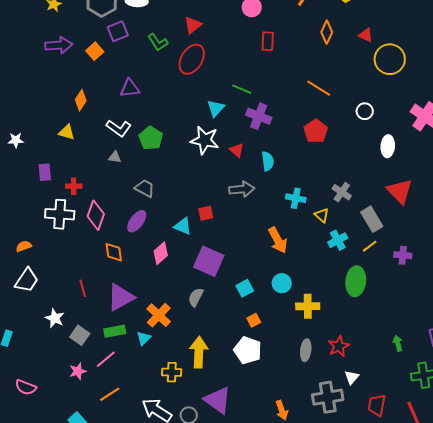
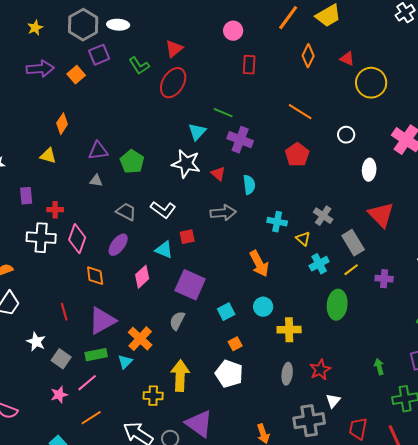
purple triangle: (130, 88) -> (98, 151), moved
white L-shape: (119, 128) -> (163, 210), moved

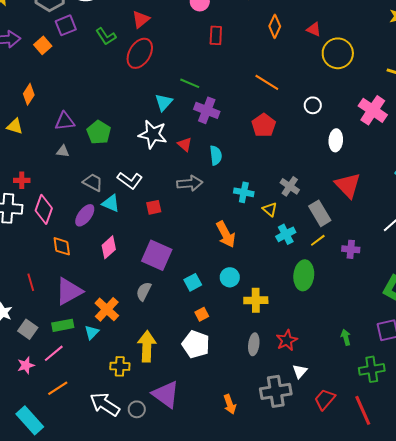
cyan triangle: (164, 250) -> (111, 203), moved
red trapezoid: (358, 429) -> (325, 399), turned 30

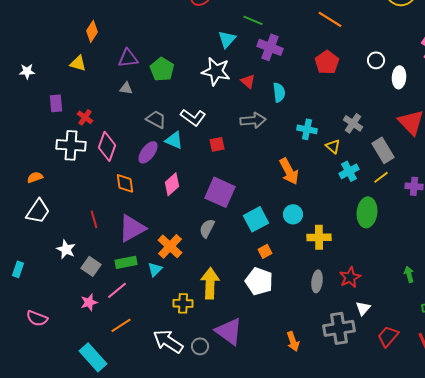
white circle: (313, 105) -> (376, 60), moved
red cross: (22, 180) -> (85, 117), turned 35
cyan square: (193, 282) -> (256, 219), size x1.4

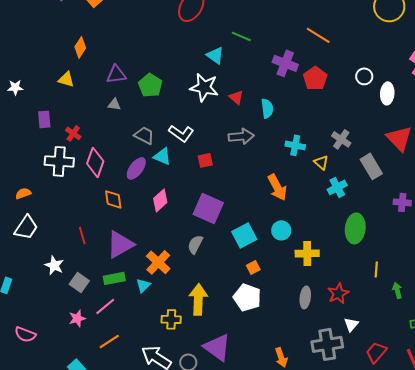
cyan triangle: (227, 39) -> (215, 55), turned -36
purple cross: (270, 47) -> (285, 63), moved
yellow line: (381, 177) -> (376, 269), moved, turned -49

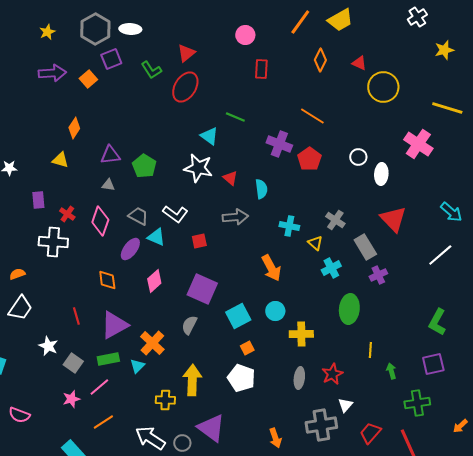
pink diamond: (95, 162) -> (100, 221), moved
purple cross: (402, 202) -> (378, 275), moved, turned -30

